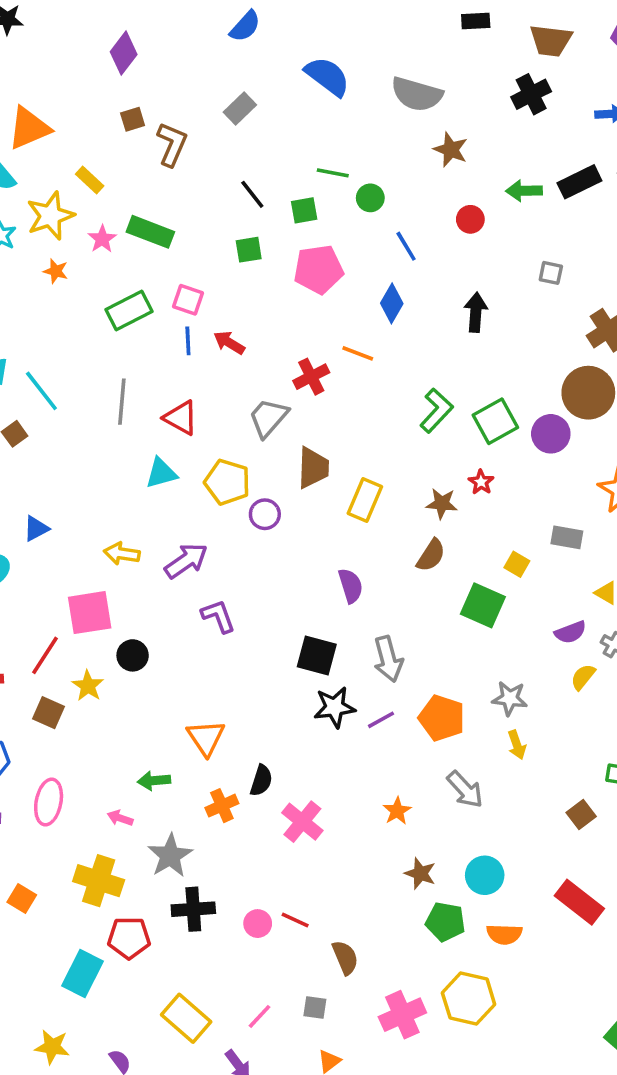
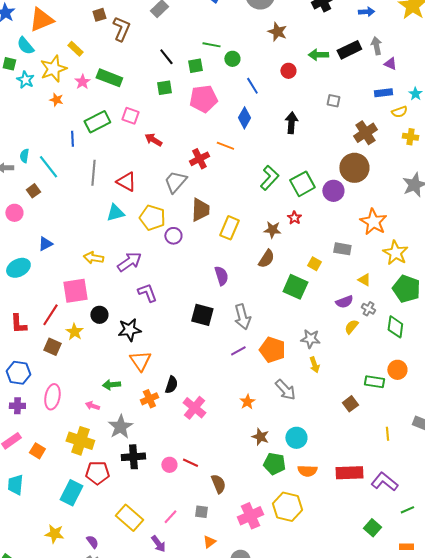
blue line: (188, 341) -> (72, 139), moved
black star: (335, 707) -> (129, 330), moved
red rectangle: (579, 902) -> (349, 473), moved, turned -40

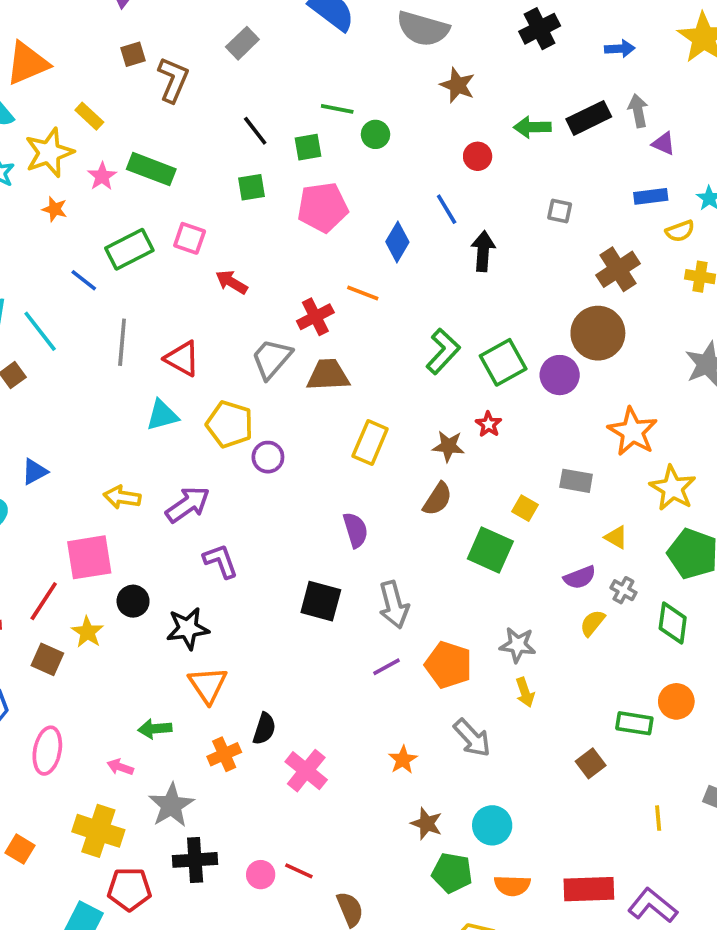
blue line: (252, 86) -> (447, 209), moved
blue line: (72, 139) -> (84, 280), turned -49
brown trapezoid: (200, 210) -> (328, 375), moved, turned -95

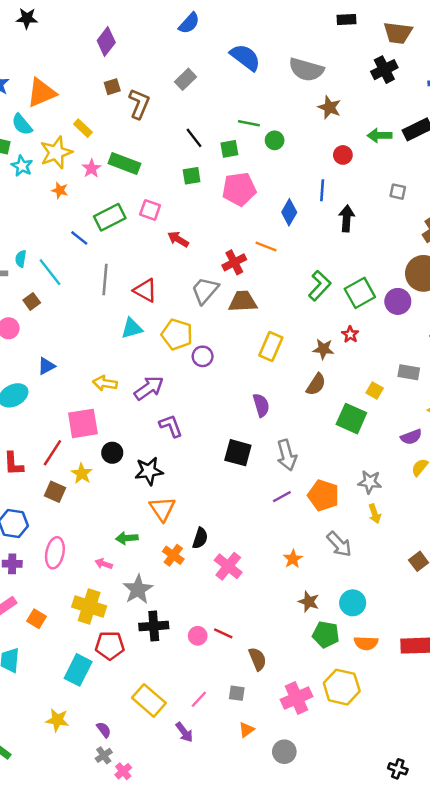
blue line: (447, 209) -> (322, 190), turned 35
orange cross: (224, 754) -> (173, 555), turned -30

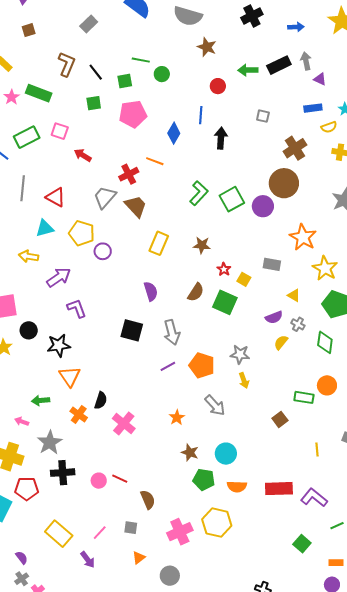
brown L-shape: (139, 104) -> (67, 64), moved
brown trapezoid: (243, 301) -> (136, 206), turned 50
red star: (350, 334) -> (224, 269), moved
yellow arrow: (105, 383) -> (29, 256), moved
brown semicircle: (316, 384) -> (196, 292), moved

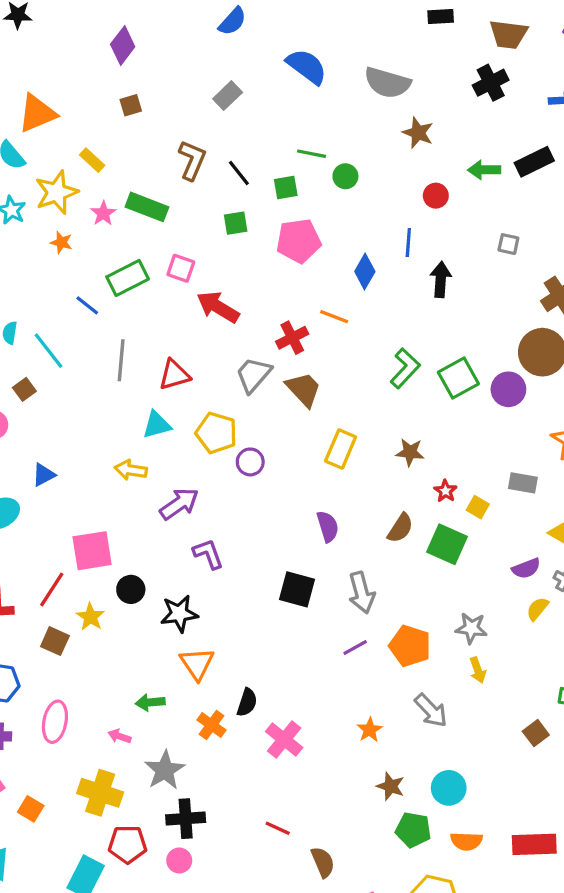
red arrow: (83, 155) -> (218, 307), size x1.5
red triangle: (56, 197) -> (174, 375), turned -45
pink circle: (99, 481) -> (179, 861), moved

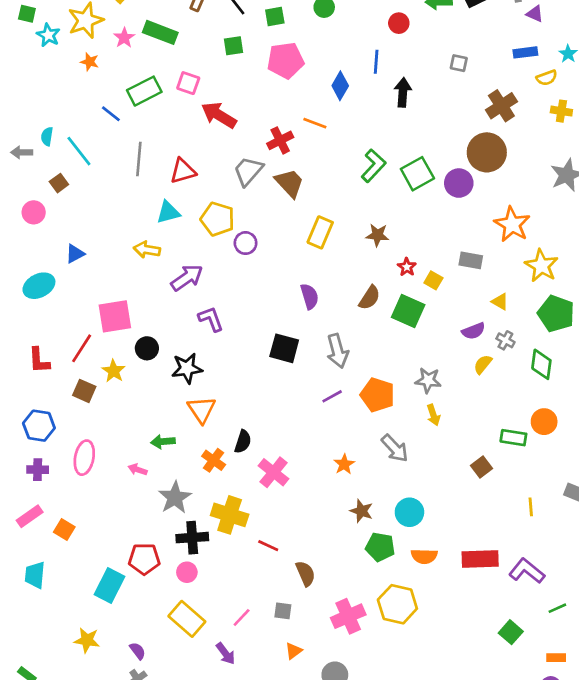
yellow cross: (100, 793) -> (230, 515), moved

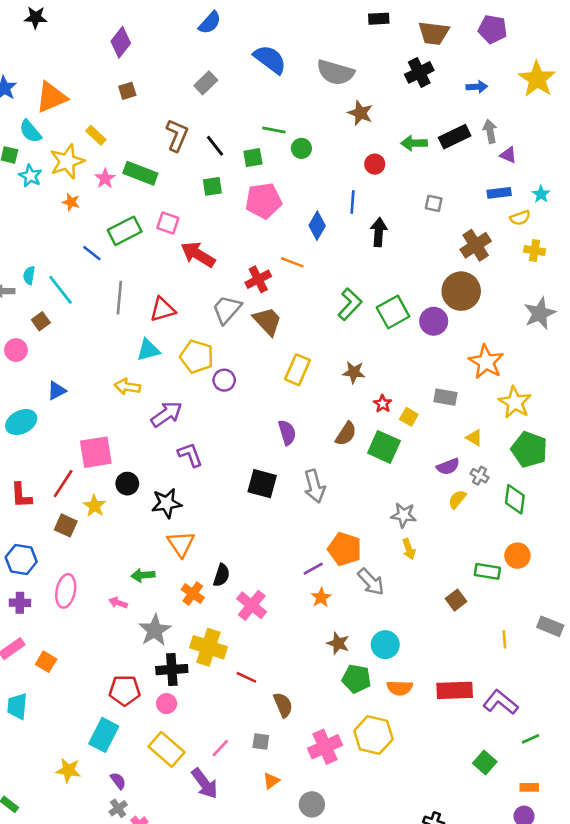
orange pentagon: (377, 395) -> (345, 549), moved
purple line: (332, 396) -> (313, 569), moved
cyan rectangle: (110, 586) -> (104, 735), moved
purple arrow: (226, 654) -> (205, 783), size x1.4

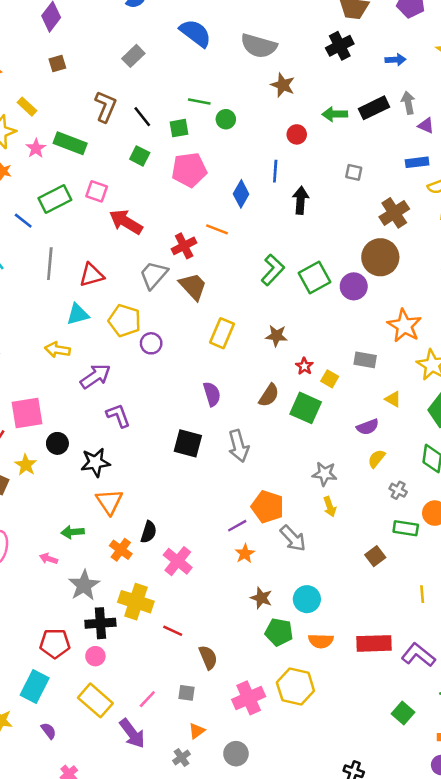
green square: (212, 186) -> (140, 156), turned 36
gray cross: (479, 476) -> (398, 490), moved
gray cross: (118, 808) -> (182, 757), moved

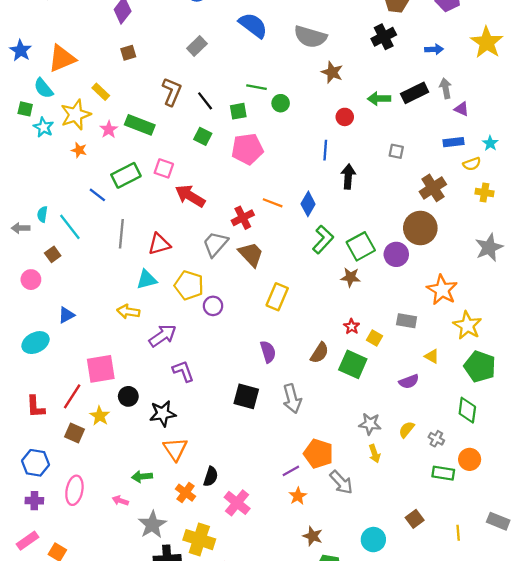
blue diamond: (241, 194) -> (308, 204), moved
brown star: (276, 336) -> (350, 277), moved
yellow semicircle: (377, 459) -> (407, 430), moved
brown square: (375, 556) -> (415, 519), moved
cyan circle: (307, 599) -> (373, 540), moved

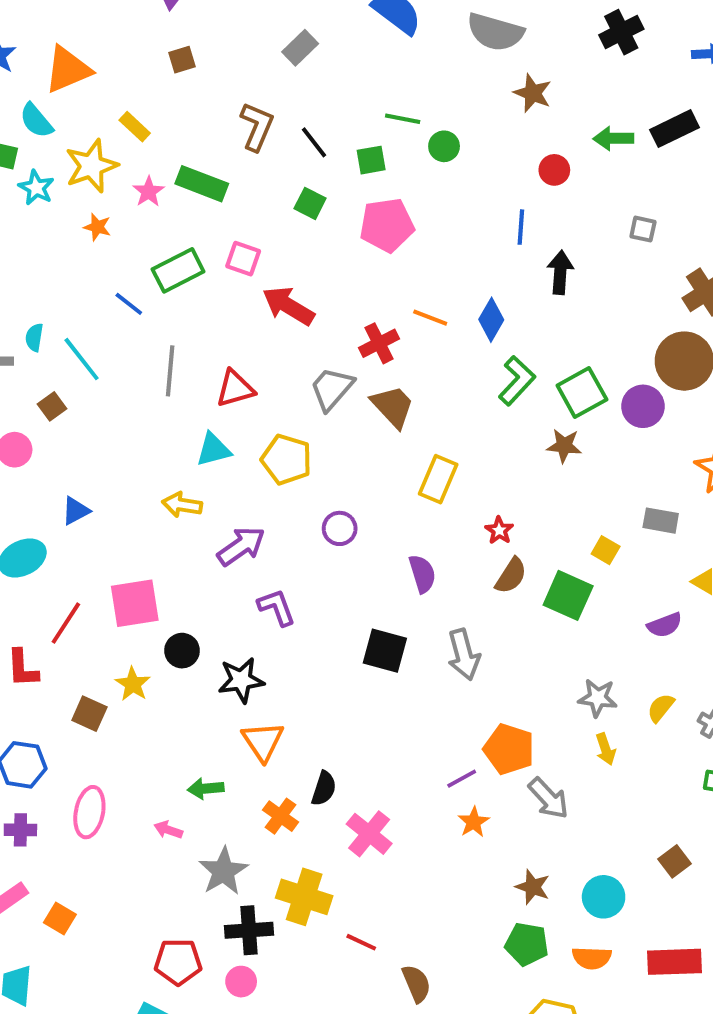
purple circle: (213, 306) -> (340, 528), moved
red star: (352, 327) -> (499, 530), moved
red line: (72, 396) -> (66, 623), moved
brown star: (313, 536) -> (533, 887), moved

